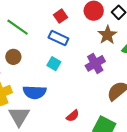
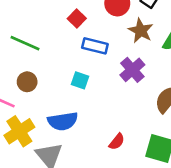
blue rectangle: (58, 38) -> (95, 46), moved

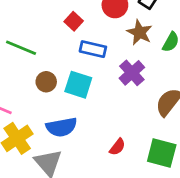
cyan square: (80, 80) -> (78, 85), size x1.5
brown circle: (27, 82) -> (46, 82), moved

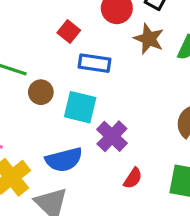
purple cross: (132, 73) -> (112, 136), moved
brown circle: (46, 82) -> (41, 92), moved

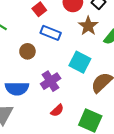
brown circle: (41, 92) -> (27, 51), moved
cyan square: (80, 107) -> (80, 62), moved

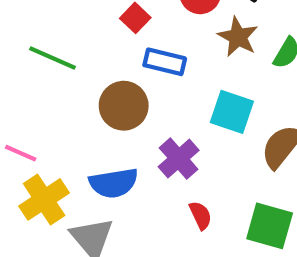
brown circle: (27, 51) -> (124, 106), size x1.5
red semicircle: (57, 110) -> (201, 215), turned -64

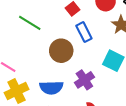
blue rectangle: (165, 62) -> (84, 32), turned 42

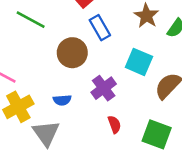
blue semicircle: (51, 88) -> (62, 100), size x0.6

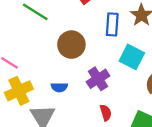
blue rectangle: (100, 28) -> (112, 24), moved, turned 30

